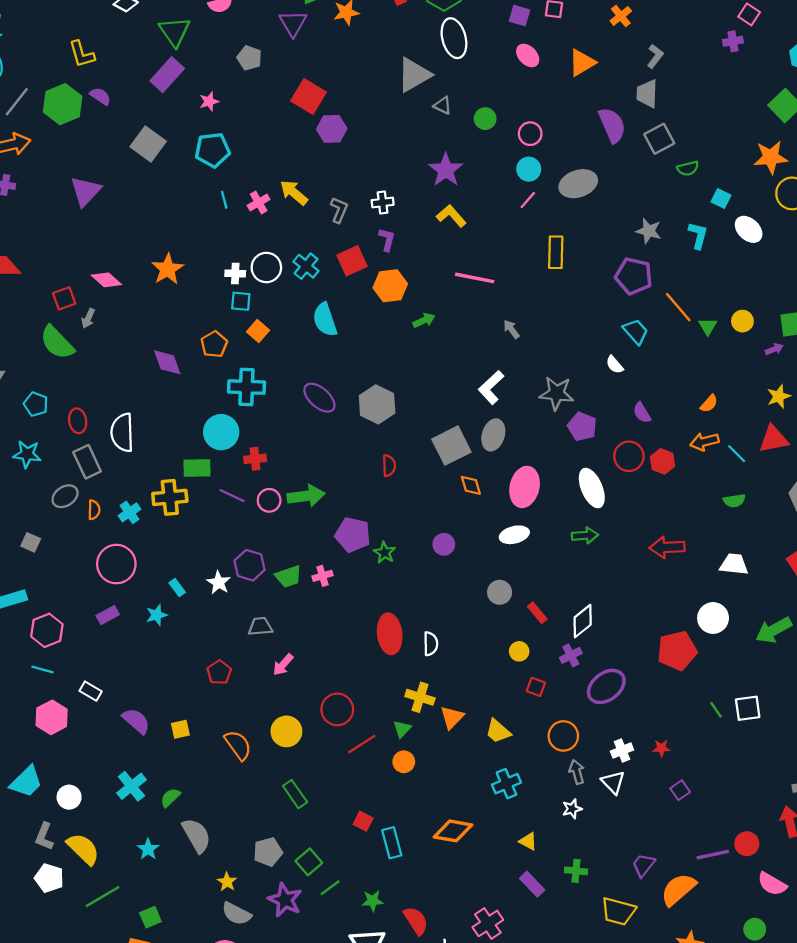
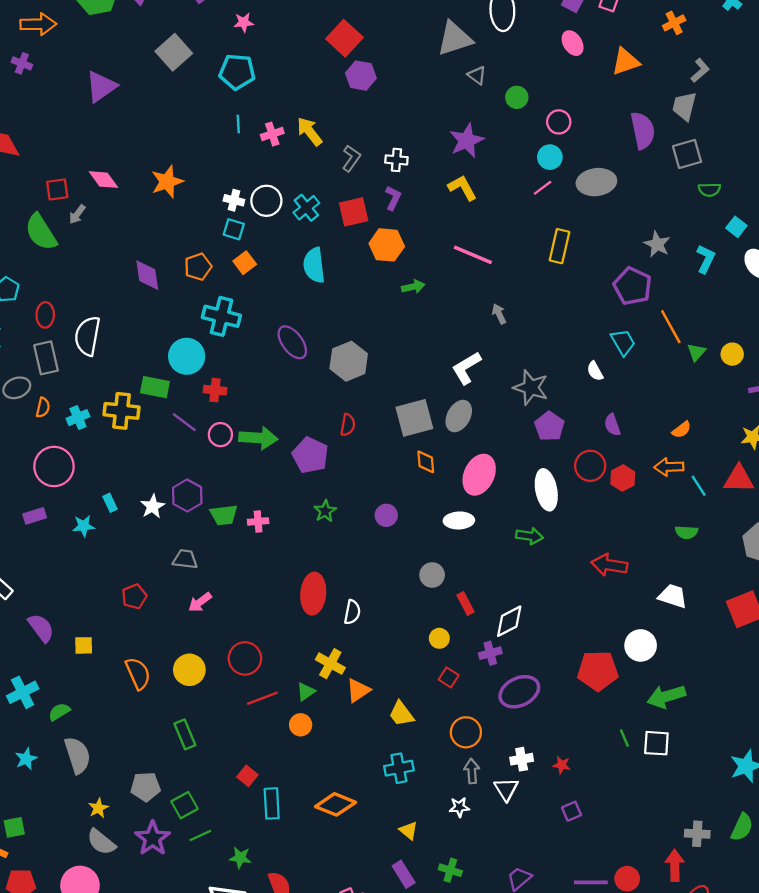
purple pentagon: (353, 535) -> (310, 455), moved
green arrow: (774, 630) -> (666, 696), moved

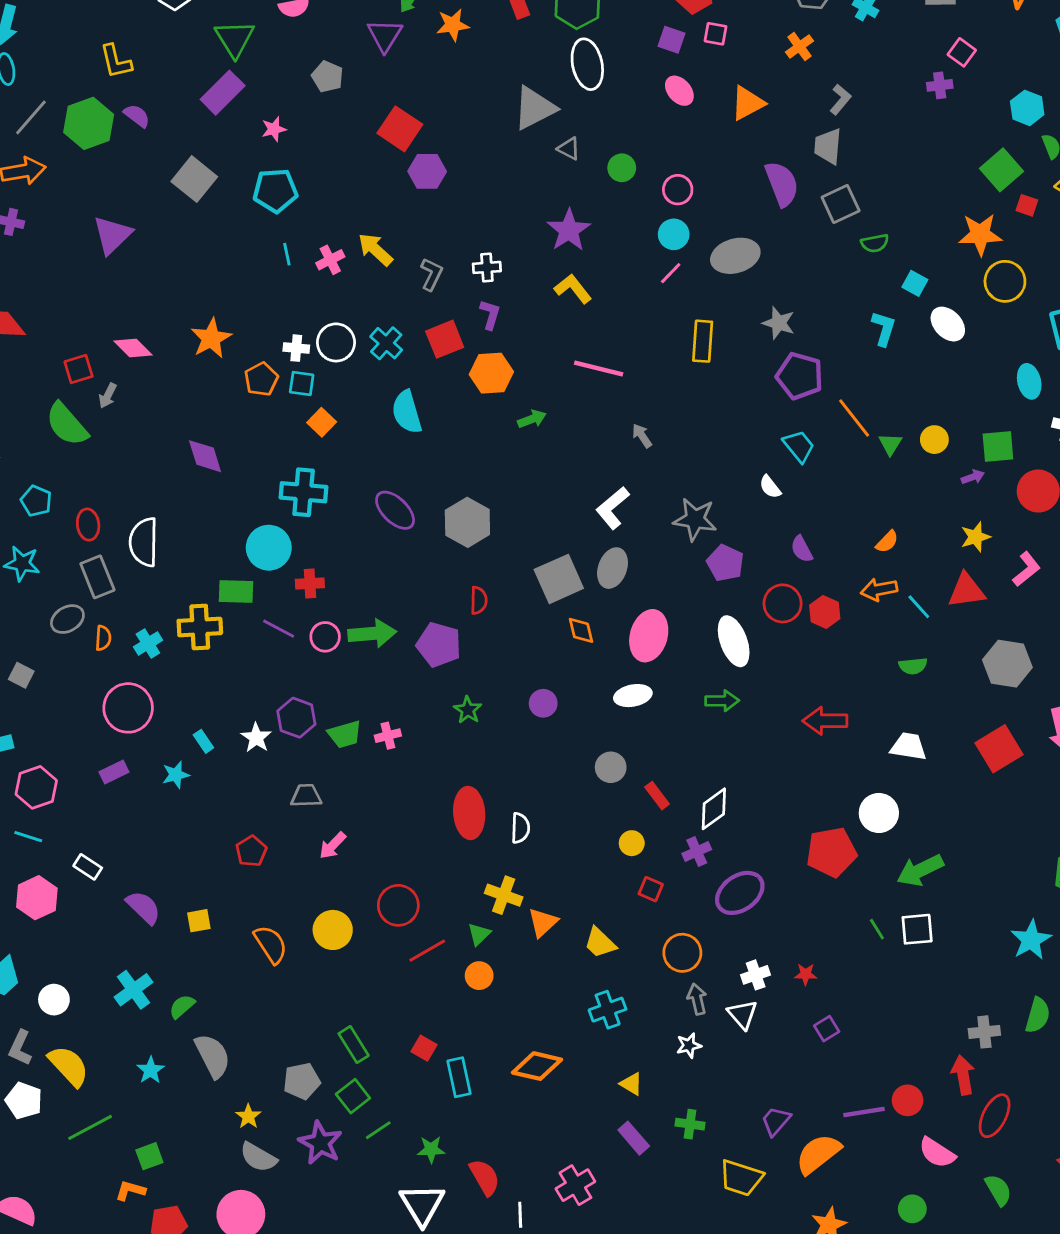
gray star: (657, 244) -> (779, 323), moved
orange pentagon: (198, 267) -> (261, 379), moved
green rectangle: (185, 734) -> (354, 1045), moved

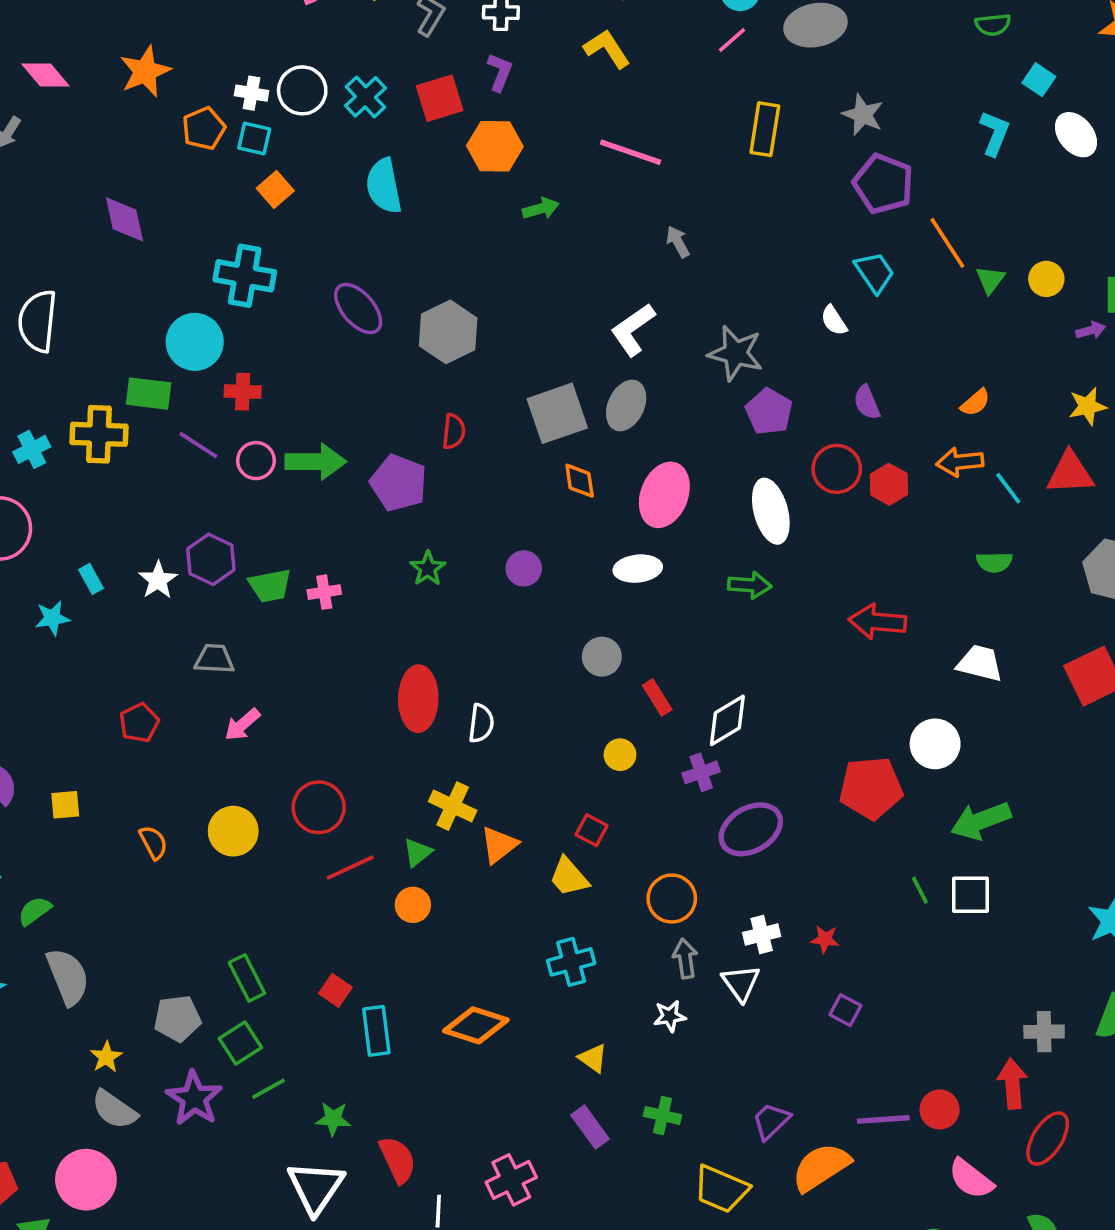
red square: (651, 889) -> (592, 830), moved
orange semicircle: (271, 944) -> (153, 842), size x0.7
purple square: (827, 1029) -> (845, 1010), turned -35

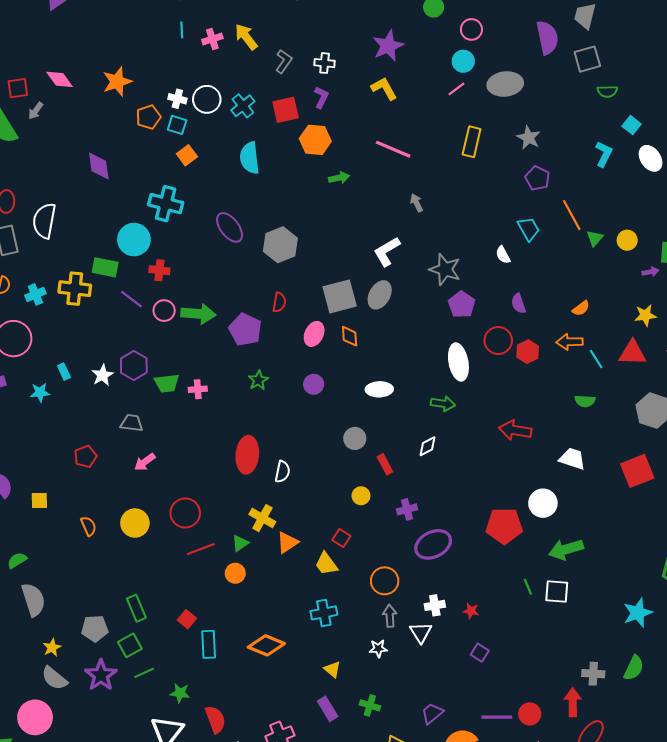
purple pentagon: (883, 184) -> (537, 178), size x0.7
pink ellipse: (664, 495) -> (314, 334), moved, size x0.7
white diamond: (727, 720) -> (428, 446), moved, size x0.7

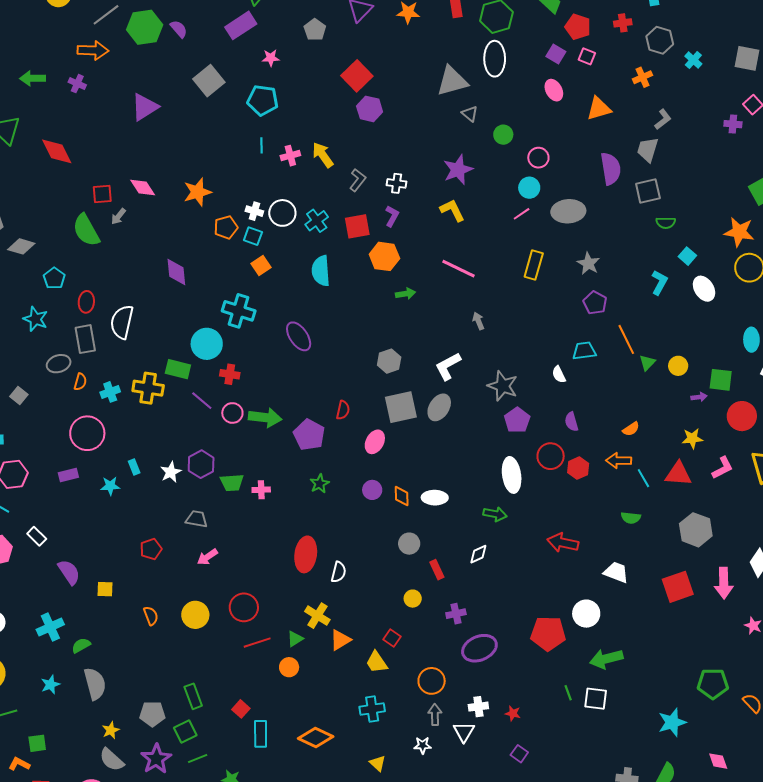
cyan trapezoid: (529, 229) -> (584, 351), turned -70
gray hexagon: (280, 245) -> (389, 361), moved, size x0.7
orange diamond: (350, 336) -> (402, 496), moved

